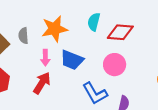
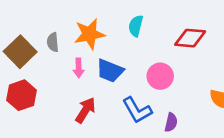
red diamond: (120, 32) -> (190, 38), moved
red arrow: (42, 83) -> (85, 110), moved

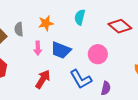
orange star: (89, 34) -> (46, 23), size x0.7
red diamond: (190, 38) -> (120, 26), turned 35

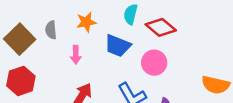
red diamond: (120, 26) -> (161, 27), moved
blue trapezoid: (61, 50) -> (118, 46), moved

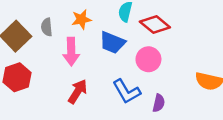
pink arrow: (76, 55) -> (71, 52), size x1.5

